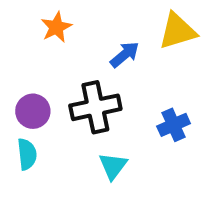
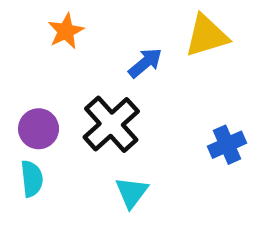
black cross: (95, 107) -> (111, 124), turned -30
blue cross: (174, 125) -> (227, 145), moved

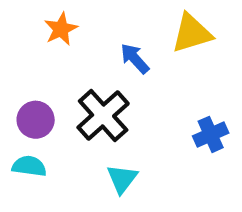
blue arrow: (145, 63) -> (135, 59), turned -92
cyan semicircle: (32, 179) -> (29, 166), turned -76

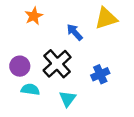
blue cross: (211, 134) -> (100, 74), moved
cyan semicircle: (29, 166) -> (30, 89), moved

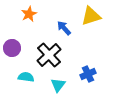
purple circle: (20, 66) -> (12, 48), moved
blue cross: (100, 74) -> (88, 74), moved

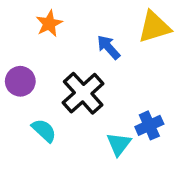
cyan semicircle: (26, 77) -> (44, 130), turned 35
cyan triangle: (58, 85) -> (119, 144), moved

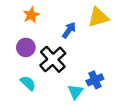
blue arrow: (109, 47) -> (69, 30), turned 77
purple circle: (20, 81) -> (26, 47), moved

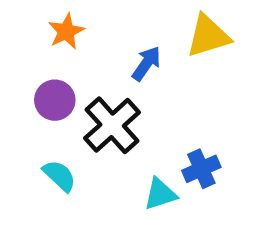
cyan triangle: (75, 92) -> (160, 194), turned 35

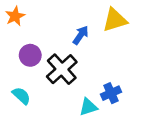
orange star: (66, 31) -> (15, 16), moved
cyan semicircle: (59, 176) -> (21, 96), moved

